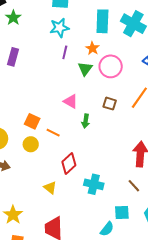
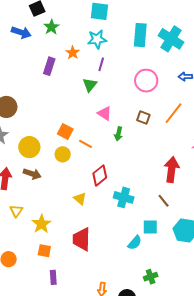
orange star: (92, 48) -> (73, 53), moved
green triangle: (85, 69) -> (90, 85), moved

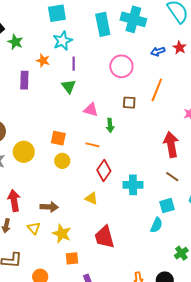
orange line: (86, 144) -> (92, 145), moved
yellow circle: (29, 147) -> (24, 152), moved
brown arrow: (32, 174) -> (49, 207), moved

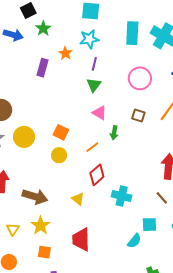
green triangle: (69, 86) -> (94, 85), moved
orange line: (92, 145) -> (92, 147), turned -64
brown arrow: (49, 207) -> (35, 197), size x1.4
yellow triangle: (34, 228) -> (13, 229), moved

